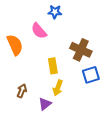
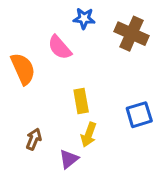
brown cross: (81, 50) -> (132, 34), moved

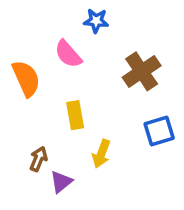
brown cross: (132, 34) -> (142, 71), moved, turned 32
yellow rectangle: (81, 101) -> (75, 115), moved
purple triangle: (69, 159) -> (61, 182), moved

